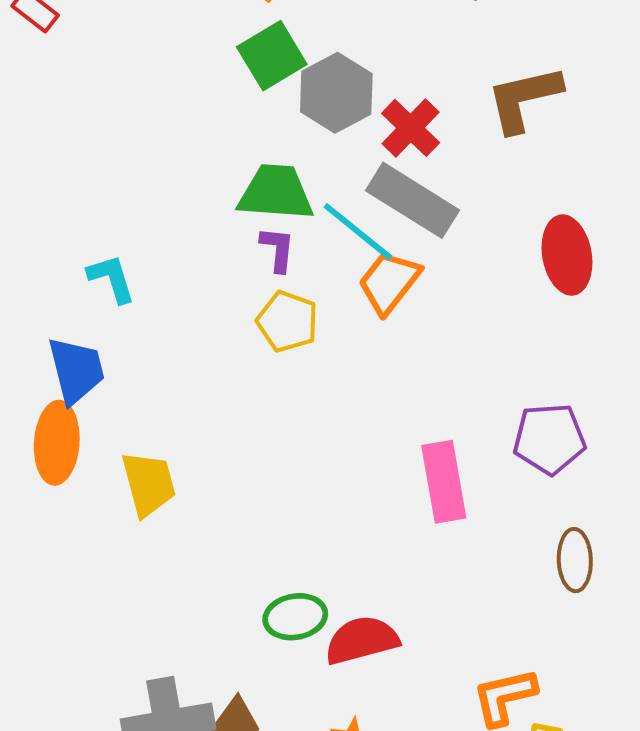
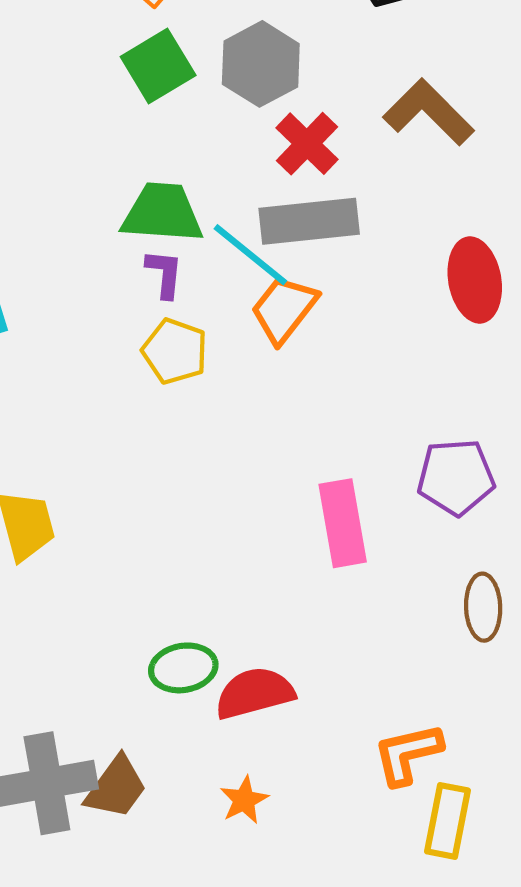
gray hexagon: (336, 93) -> (261, 64), moved
brown L-shape: (524, 99) -> (429, 112), turned 58
gray rectangle: (413, 200) -> (309, 221), turned -38

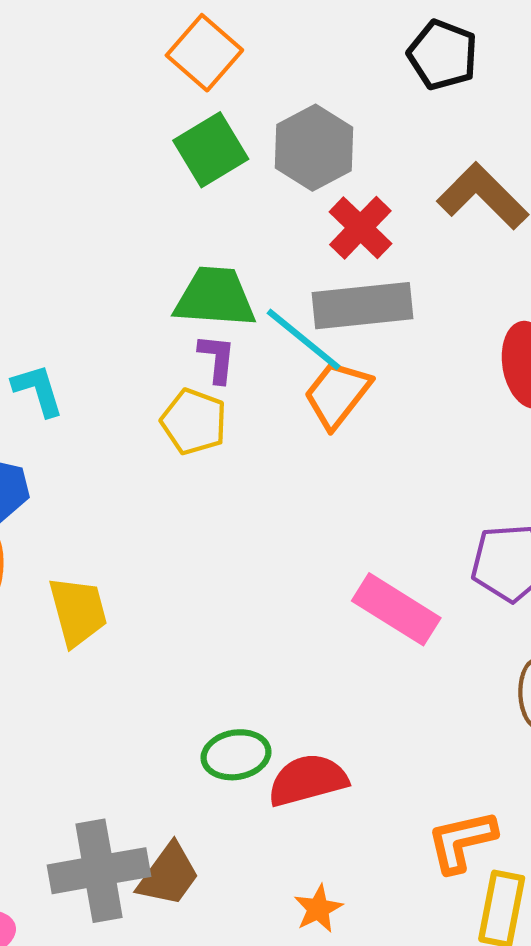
yellow pentagon: (175, 351) -> (194, 422), moved
pink rectangle: (343, 523) -> (396, 609), turned -48
orange star: (244, 800) -> (318, 909), moved

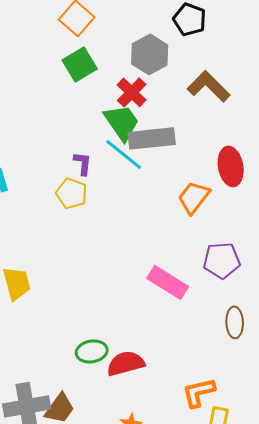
gray hexagon: (314, 148) -> (150, 54), moved
red cross: (360, 228) -> (132, 92), moved
green trapezoid: (215, 297) -> (122, 122), moved, turned 51
orange trapezoid: (337, 394) -> (194, 197), moved

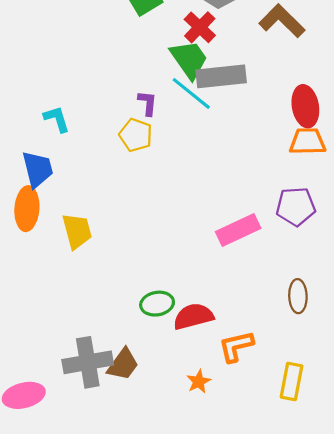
orange trapezoid: (194, 197) -> (308, 141), moved, turned 51
pink rectangle: (168, 282) -> (238, 230), turned -57
brown ellipse: (235, 322) -> (298, 296), moved
orange L-shape: (199, 392) -> (236, 346), moved

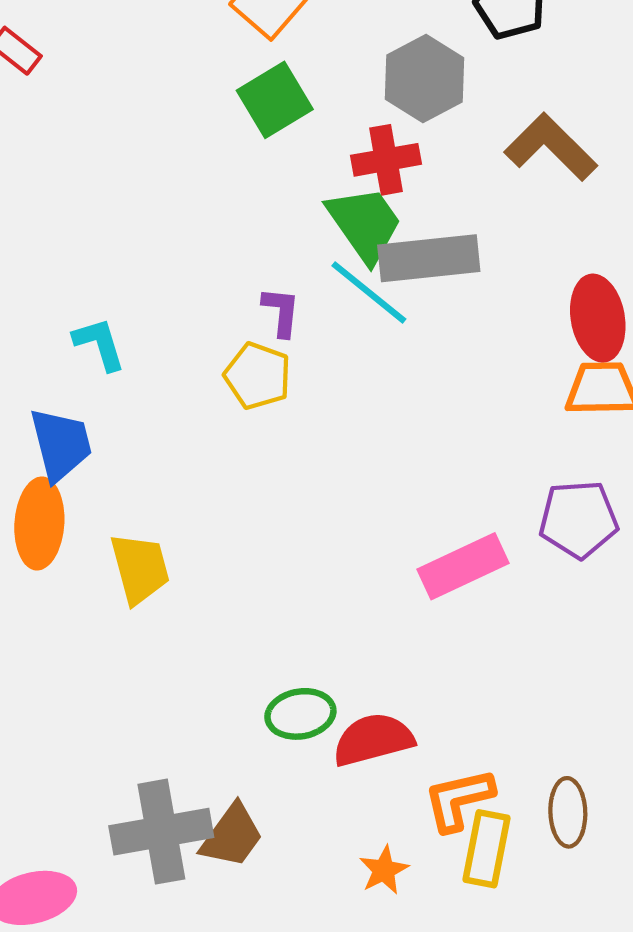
red cross: (200, 27) -> (386, 160), turned 36
brown ellipse: (298, 296) -> (568, 812), moved
yellow rectangle: (292, 381) -> (487, 849), moved

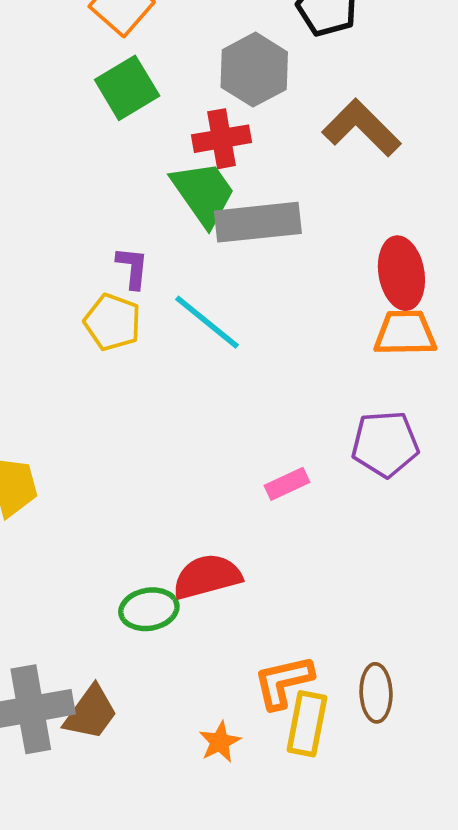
cyan line: (369, 292) -> (207, 322), moved
pink rectangle: (463, 566) -> (287, 484), size x0.6
red semicircle: (373, 740) -> (207, 577), moved

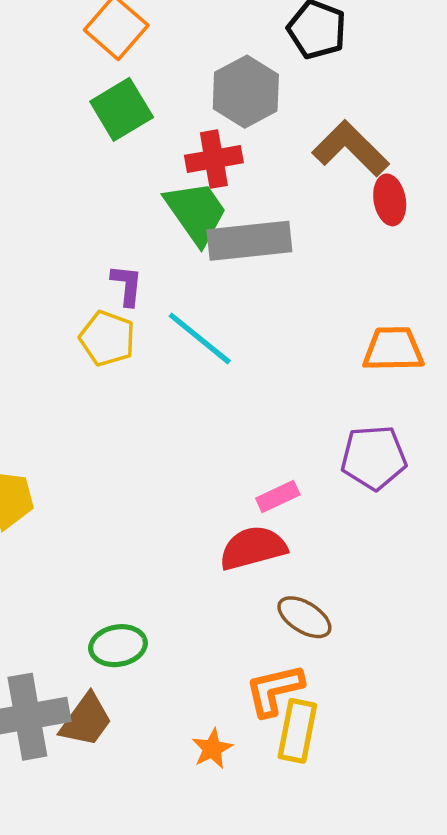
red ellipse: (401, 273) -> (390, 200), moved, size x0.7
red semicircle: (207, 577) -> (253, 548), moved
green ellipse: (149, 609) -> (118, 646), moved
brown ellipse: (376, 693) -> (304, 617), moved, turned -56

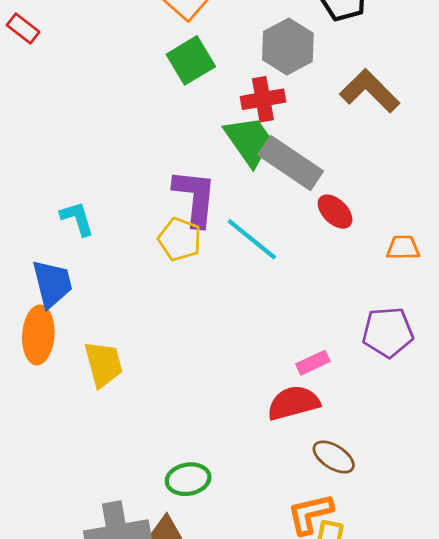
red ellipse: (390, 200) -> (335, 212), moved, turned -36
gray rectangle: (249, 241) -> (291, 163), turned 40
purple L-shape: (127, 285) -> (195, 198), size x1.8
orange trapezoid: (393, 349) -> (403, 248), size x0.7

